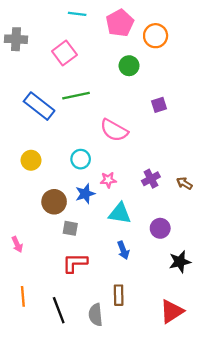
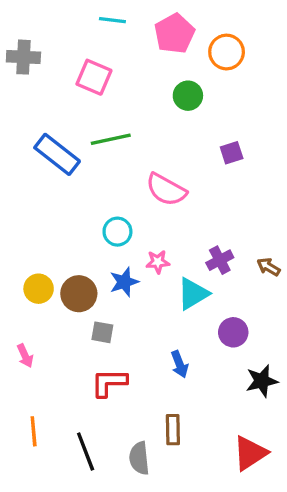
pink square: (64, 53) -> (94, 77), turned -30
yellow circle: (31, 160) -> (39, 289), moved
cyan triangle: (120, 213) -> (193, 294), moved, turned -40

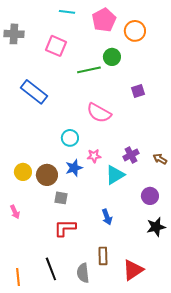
green line: (111, 139) -> (89, 70), moved
purple circle: (233, 332) -> (150, 196), moved
orange line: (34, 431) -> (18, 277), moved
red triangle: (250, 453) -> (133, 270), moved

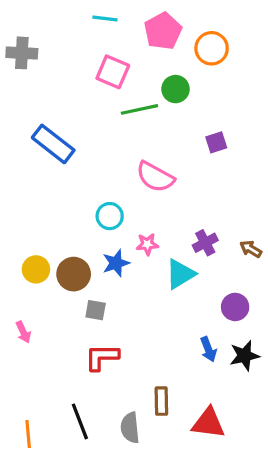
pink square: (56, 46) -> (113, 72), moved
blue arrow: (107, 217) -> (208, 349), moved
red triangle: (133, 270) -> (208, 423), turned 40

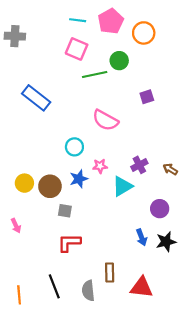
cyan line: (105, 18) -> (78, 20), moved

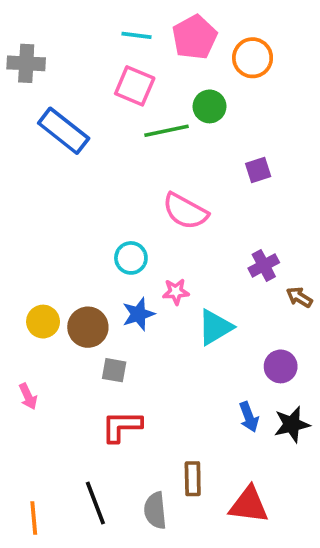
blue rectangle: (36, 98) -> (64, 131), moved
purple cross: (139, 165) -> (264, 265), moved

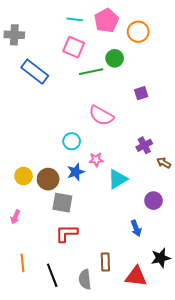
gray square: (114, 370) -> (62, 203), size x1.5
pink arrow: (28, 396) -> (15, 217), turned 48
black star: (292, 424) -> (161, 258), moved
orange line: (34, 518) -> (22, 263), moved

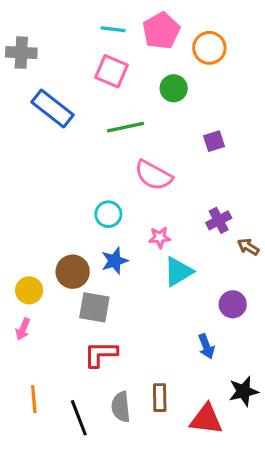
green line: (91, 72) -> (125, 127), moved
pink star: (96, 160) -> (160, 237), moved
yellow circle: (24, 176) -> (29, 290), moved
gray semicircle: (85, 279) -> (121, 407), moved

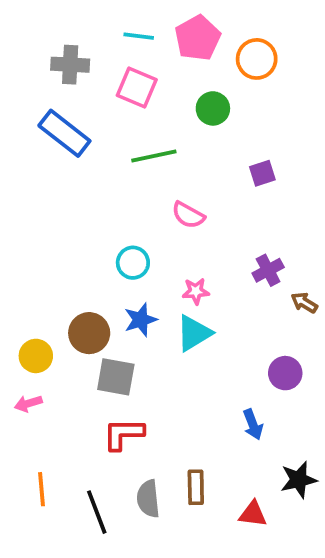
gray cross: (21, 53) -> (70, 65), moved
pink semicircle: (153, 175) -> (188, 215), size x0.7
cyan triangle: (178, 272) -> (194, 333), moved
pink arrow: (23, 329) -> (28, 404), turned 50
red triangle: (206, 419) -> (253, 514), size x0.7

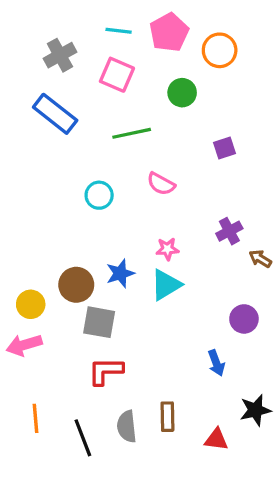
gray cross: (70, 65) -> (60, 55), turned -32
cyan circle: (133, 263) -> (99, 195), moved
pink arrow: (28, 404) -> (24, 345), size x1.5

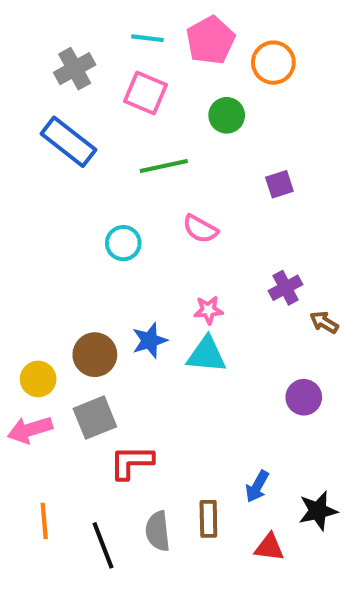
cyan triangle: (166, 285) -> (206, 355), turned 36
gray square: (99, 322) -> (95, 418), moved, turned -32
blue arrow: (216, 363) -> (257, 486), moved, turned 50

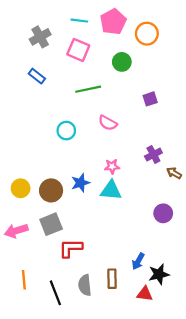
blue rectangle: (68, 142) -> (37, 76), size x0.6
yellow circle: (38, 379) -> (21, 188), moved
black star: (318, 511) -> (159, 274), moved

